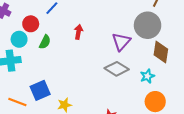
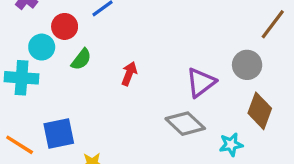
gray circle: (148, 25) -> (247, 65), size x0.7
red arrow: (78, 32) -> (129, 74), moved

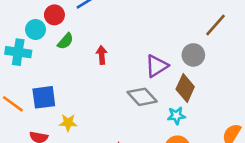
red arrow: (129, 74) -> (102, 55), turned -30
brown diamond: (260, 111) -> (185, 88), moved

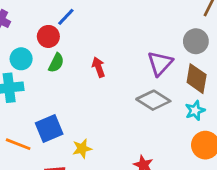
red circle: (54, 15) -> (48, 36), moved

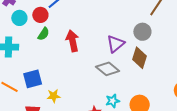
cyan circle: (21, 59) -> (19, 18), moved
red arrow: (99, 67) -> (72, 41), size x1.5
cyan star: (195, 110) -> (113, 101), moved

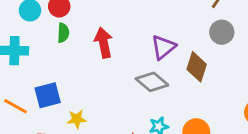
gray circle: (142, 32) -> (222, 32), moved
green semicircle: (43, 34) -> (63, 33), turned -32

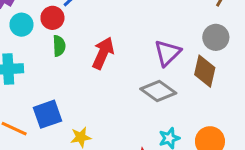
gray circle: (222, 32) -> (216, 37), moved
red arrow: (104, 43) -> (103, 53), turned 40

